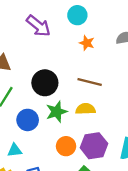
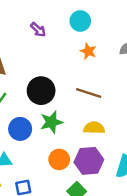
purple arrow: (38, 26) -> (38, 30), size x0.6
yellow semicircle: (86, 109) -> (94, 128), moved

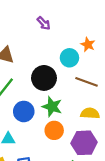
cyan circle: (80, 21) -> (69, 58), moved
green star: (51, 122) -> (52, 107), turned 30
orange circle: (59, 159) -> (54, 130), moved

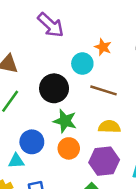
purple arrow: (44, 23) -> (51, 25), size x1.6
blue circle: (24, 111) -> (32, 142), moved

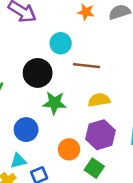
orange star: (103, 47) -> (86, 12), moved
orange circle: (69, 148) -> (69, 149), moved
cyan triangle: (16, 161) -> (18, 161), moved

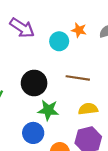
cyan circle: (61, 43) -> (59, 41), moved
blue circle: (26, 130) -> (33, 133), moved

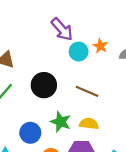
purple arrow: (22, 28) -> (62, 29), moved
green star: (48, 110) -> (61, 122), moved

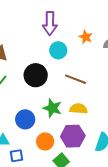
purple arrow: (62, 29) -> (50, 23), turned 45
cyan circle: (79, 52) -> (58, 50), moved

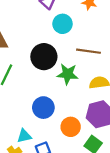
green star: (52, 108) -> (68, 74), moved

